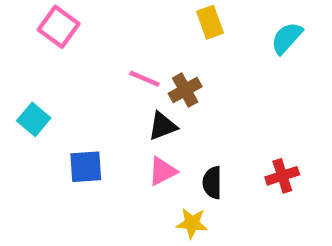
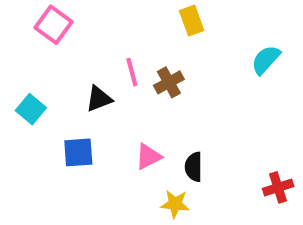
cyan semicircle: (287, 38) -> (266, 60), moved
pink line: (144, 79) -> (132, 72), turned 52
black triangle: (162, 126) -> (99, 99), moved
red cross: (282, 176) -> (278, 187), moved

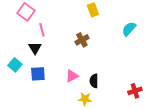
pink line: (132, 72) -> (42, 30), moved
black triangle: (99, 99) -> (35, 48), moved, turned -40
cyan square: (31, 109) -> (15, 65), moved

